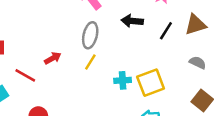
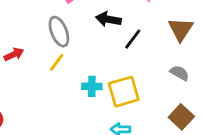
brown triangle: (195, 25) -> (181, 29), turned -45
black line: (166, 31) -> (133, 39), moved
gray ellipse: (90, 35) -> (59, 32), turned -40

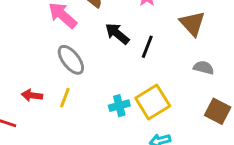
black arrow: (108, 19) -> (117, 34), turned 45
red arrow: (14, 54) -> (32, 95), turned -132
yellow line: (57, 62) -> (65, 98), moved

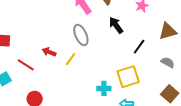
brown triangle: (192, 24) -> (168, 31), turned 42
black line: (147, 47) -> (139, 47), moved
cyan cross: (119, 106) -> (104, 88), moved

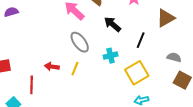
gray semicircle: (168, 62) -> (174, 57), moved
red line: (26, 65) -> (32, 85), turned 72
cyan cross: (104, 88) -> (111, 56), moved

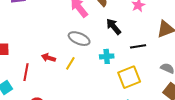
black line: (141, 40) -> (138, 46), turned 49
gray ellipse: (80, 42) -> (79, 39), turned -40

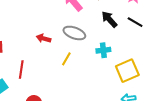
black line: (138, 46) -> (135, 22), moved, turned 42
red arrow: (48, 58) -> (44, 38), moved

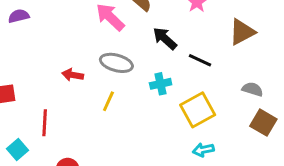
black line: (135, 22) -> (200, 60), moved

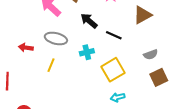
gray semicircle: (252, 89) -> (151, 54), turned 144
brown square: (263, 123) -> (159, 77), turned 36

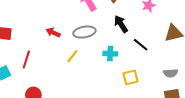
gray ellipse: (56, 39) -> (84, 32), turned -40
yellow square: (113, 70) -> (130, 77), size x0.7

